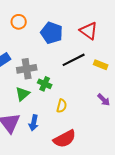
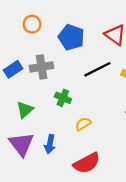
gray cross: (27, 69) -> (42, 67), moved
green triangle: (23, 94) -> (25, 110), moved
yellow semicircle: (62, 106) -> (83, 124), turned -136

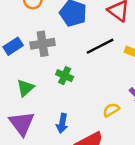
yellow semicircle: (83, 124) -> (111, 110), moved
blue arrow: (50, 144) -> (62, 123), moved

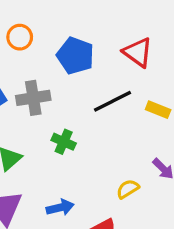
blue arrow: (62, 123) -> (60, 208), turned -114

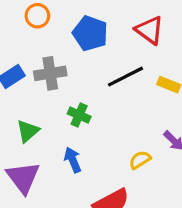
blue arrow: (60, 208) -> (73, 160), moved, turned -100

